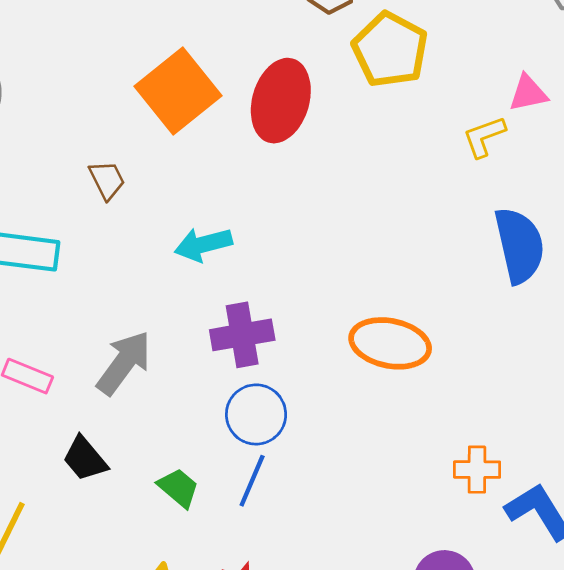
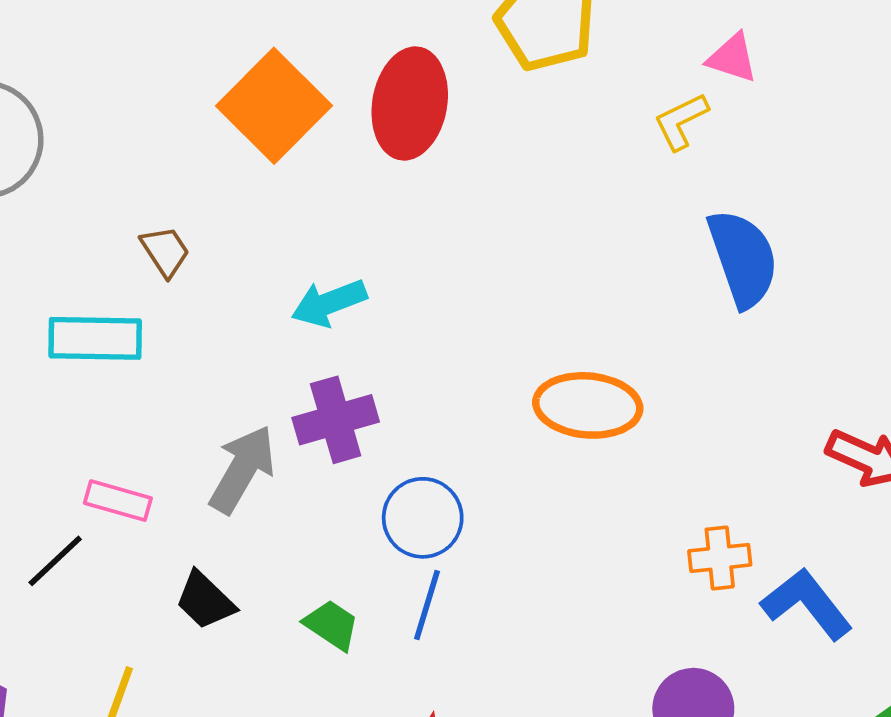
pink triangle: (528, 93) -> (732, 58), turned 36
brown trapezoid: (107, 180) -> (165, 251), moved
purple cross: (242, 335) -> (336, 420), moved

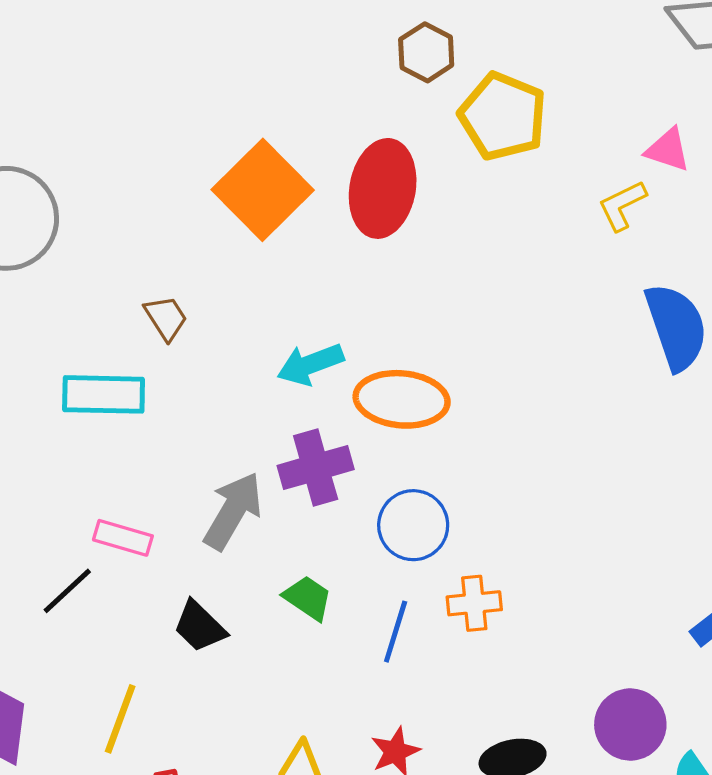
orange ellipse: (588, 405) -> (402, 399), moved
blue circle: (423, 518) -> (413, 525), moved
orange cross: (720, 558) -> (474, 603), moved
green trapezoid: (332, 625) -> (308, 598), moved

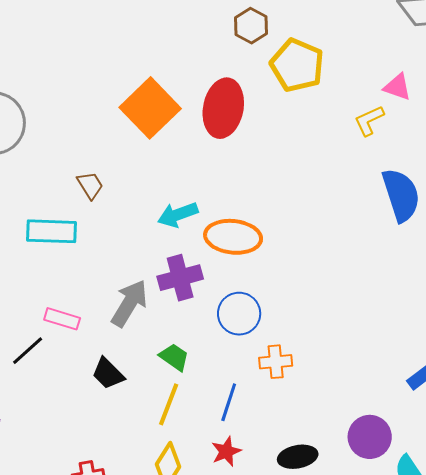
blue line: (396, 632) -> (229, 402), moved
yellow line: (120, 719) -> (169, 404), moved

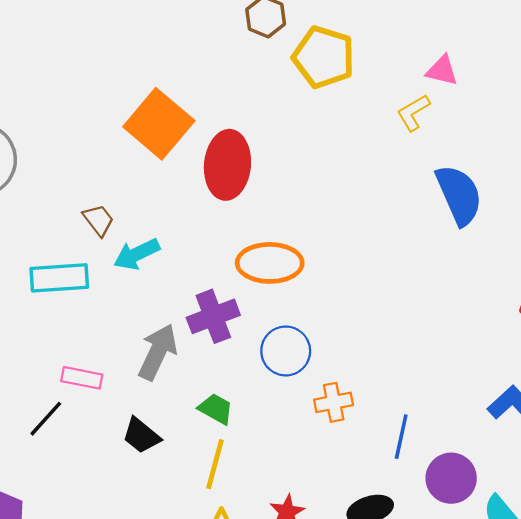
red ellipse: (223, 108) -> (227, 165), moved
cyan arrow: (178, 215) -> (137, 254), moved
blue line: (229, 402) -> (401, 437), moved

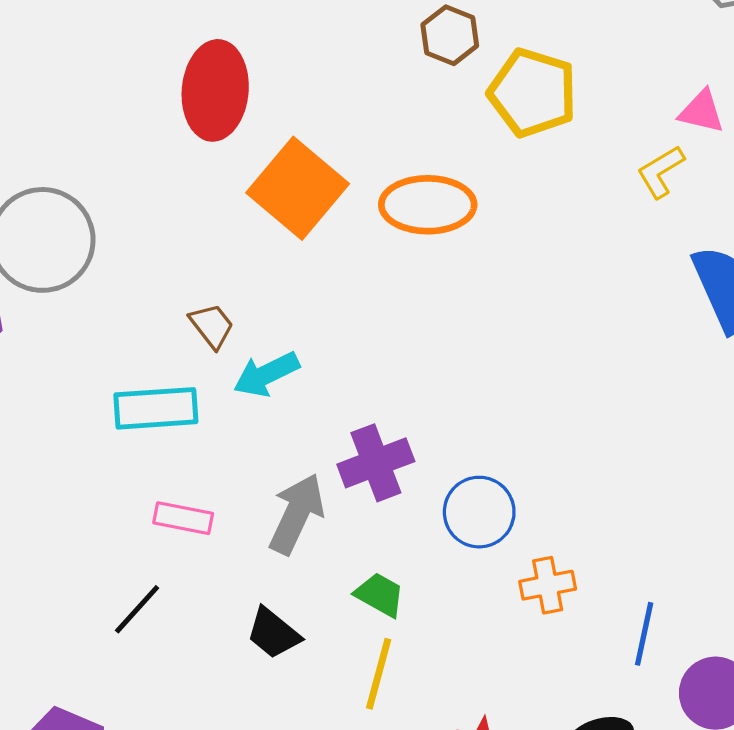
red ellipse: (227, 165) -> (215, 90), moved
orange ellipse: (270, 263) -> (428, 205), moved
pink rectangle: (82, 378) -> (183, 518), moved

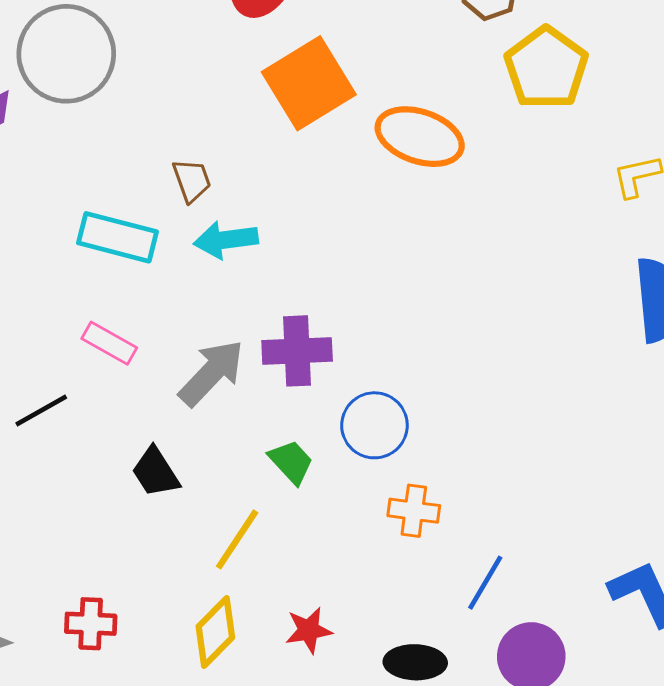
green trapezoid: (380, 595) -> (291, 462), moved

